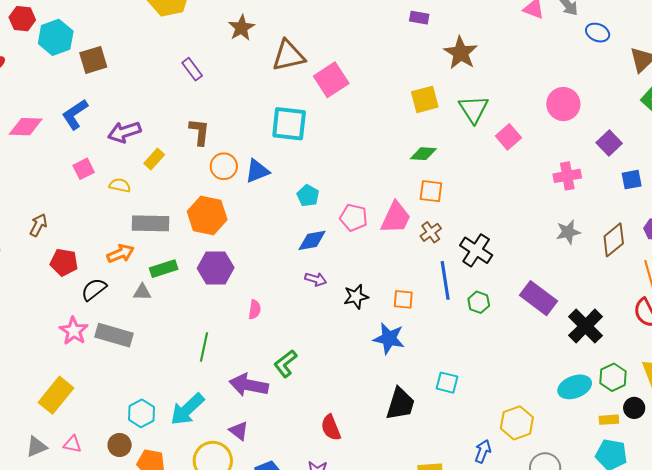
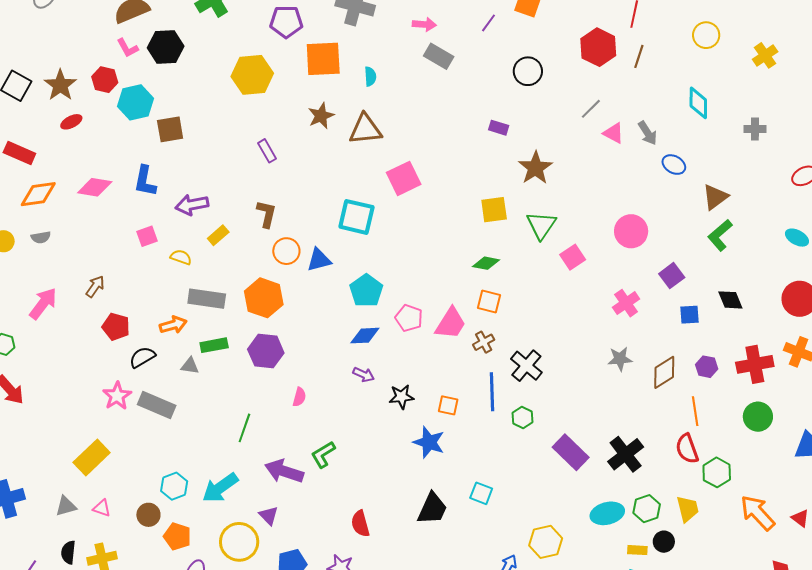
brown triangle: (288, 56) -> (365, 129), moved
blue L-shape: (75, 114) -> (145, 181), turned -52
pink cross: (567, 176) -> (626, 303), turned -32
cyan pentagon: (308, 196) -> (366, 291), size x1.5
purple rectangle: (539, 298) -> (571, 452), moved

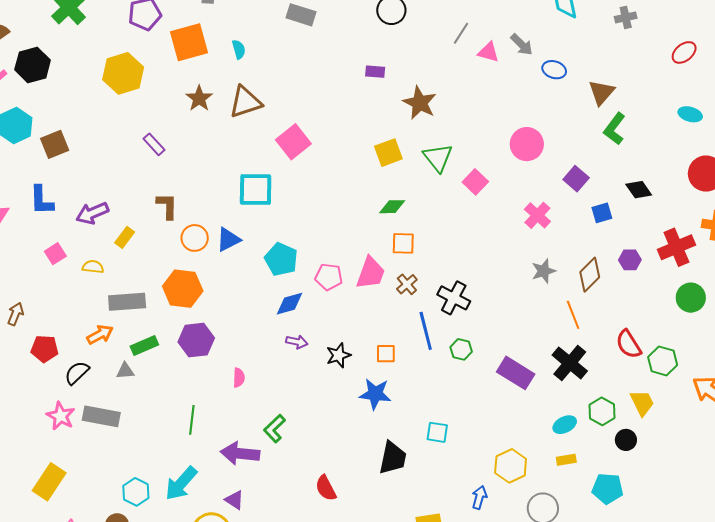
orange line: (695, 411) -> (573, 315), moved
cyan ellipse: (607, 513) -> (565, 425), size x0.7
yellow rectangle: (637, 550) -> (566, 460), moved

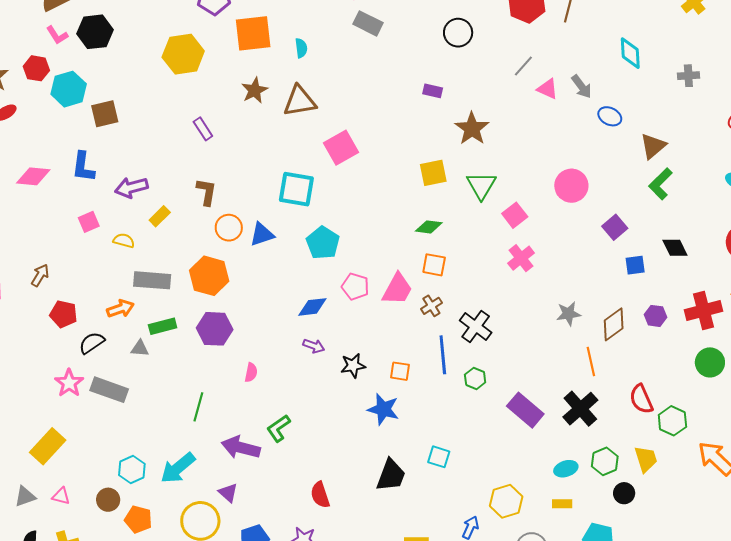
pink cross: (537, 215) -> (521, 258), moved
cyan pentagon: (281, 259) -> (323, 243), moved

